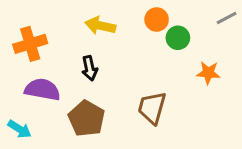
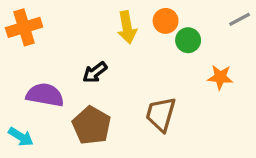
yellow arrow: (100, 26) -> (127, 27), moved, turned -112
orange cross: (30, 44) -> (24, 27), moved
black arrow: (90, 68) -> (95, 72), turned 65

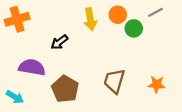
gray line: (240, 19) -> (155, 12), moved
black arrow: (95, 72) -> (59, 42), moved
orange star: (220, 77) -> (157, 84), moved

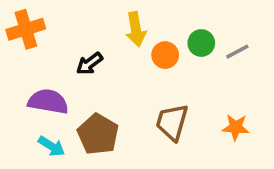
gray line: (155, 12) -> (237, 52), moved
orange circle: (118, 15) -> (165, 55), moved
cyan arrow: (15, 97) -> (52, 146), moved

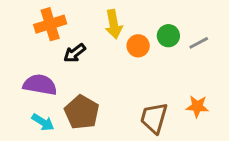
orange cross: (26, 29) -> (50, 24), moved
brown trapezoid: (172, 122) -> (154, 118), moved

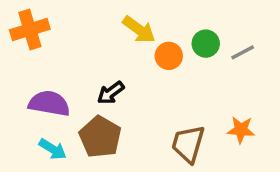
orange cross: (50, 24) -> (30, 29), moved
yellow arrow: (114, 24) -> (139, 29), turned -44
black arrow: (75, 53) -> (111, 93), moved

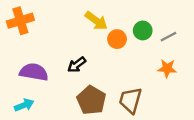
orange star: (241, 130) -> (167, 68), moved
brown pentagon: (100, 137) -> (91, 100), moved
cyan arrow: (53, 149) -> (24, 105), moved, turned -54

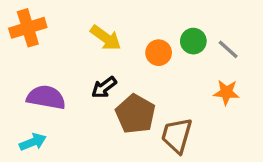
yellow arrow: (96, 21) -> (106, 38), moved
gray line: (168, 37) -> (228, 49), turned 70
brown pentagon: (91, 100) -> (135, 114), moved

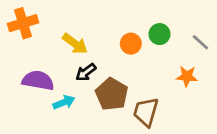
yellow arrow: (106, 38) -> (75, 44), moved
gray line: (228, 49) -> (200, 42), moved
cyan arrow: (33, 142) -> (64, 102), moved

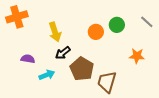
gray line: (200, 42) -> (147, 22), moved
yellow arrow: (75, 44) -> (55, 32), turned 36
purple semicircle: (38, 80) -> (28, 59), size x0.6

